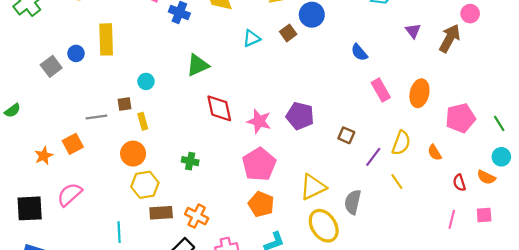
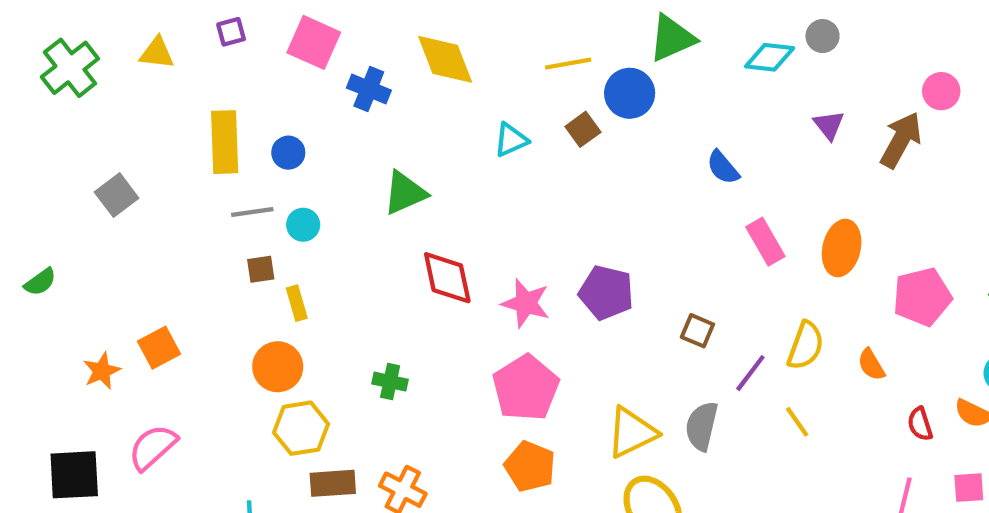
blue circle: (76, 53) -> (288, 153), moved
gray line: (96, 117) -> (252, 212), moved
gray semicircle: (353, 202) -> (702, 426), moved

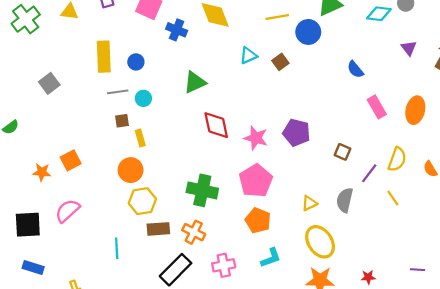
brown square: (583, 129) -> (280, 62), moved
orange star: (102, 371) -> (42, 172), turned 30
green cross: (390, 382) -> (202, 190), moved, size x1.8
yellow triangle: (632, 432) -> (309, 203), size x0.6

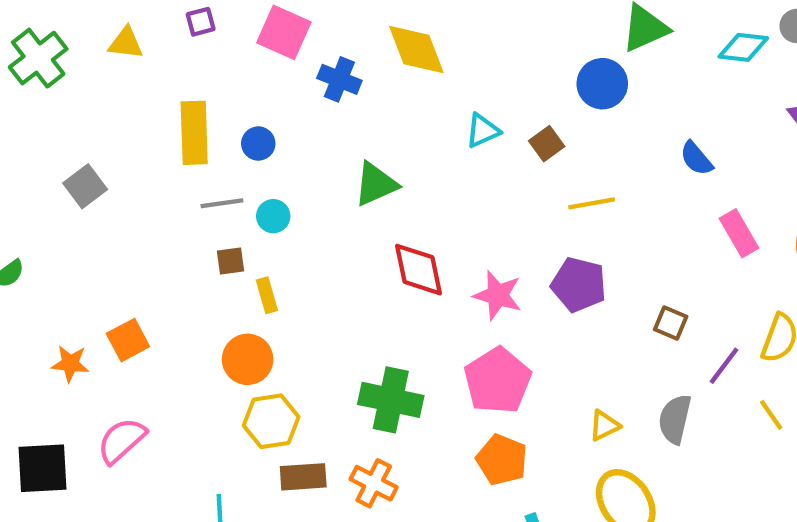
yellow line: (277, 17) -> (592, 203), moved

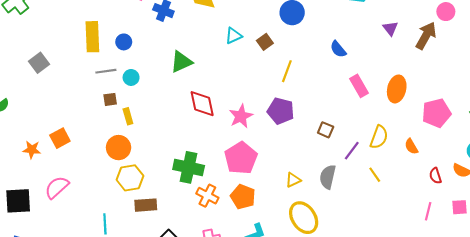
yellow line: (592, 203) -> (287, 71), turned -60
pink star: (498, 295) -> (241, 116), turned 30
orange cross: (374, 483) -> (207, 196), moved

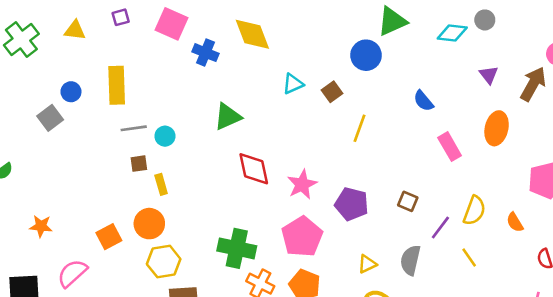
blue circle: (124, 42) -> (71, 92), moved
orange ellipse: (397, 89) -> (497, 128), moved
purple pentagon: (281, 111) -> (352, 204), moved
orange square: (60, 138) -> (109, 237), moved

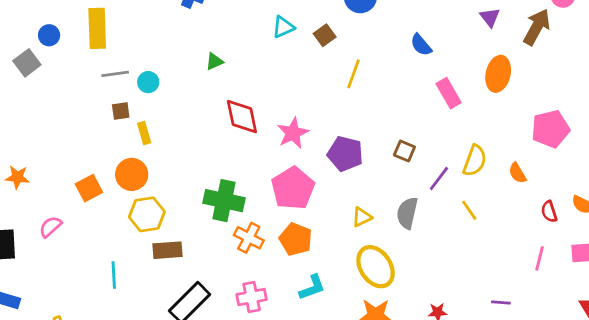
green triangle: (228, 117) -> (214, 61), size x0.6
pink semicircle: (72, 273) -> (50, 227), size x0.7

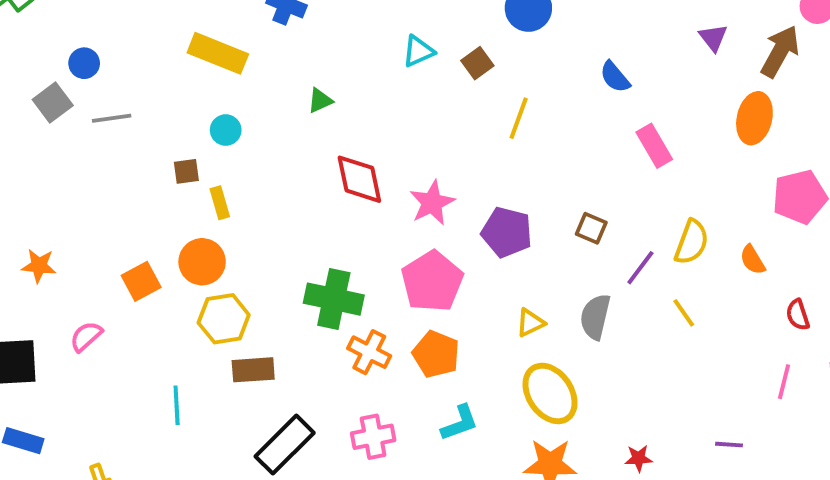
yellow rectangle: (97, 28) -> (218, 53), moved, turned -66
gray line: (115, 74) -> (112, 118), moved
orange ellipse: (498, 74) -> (754, 118), moved

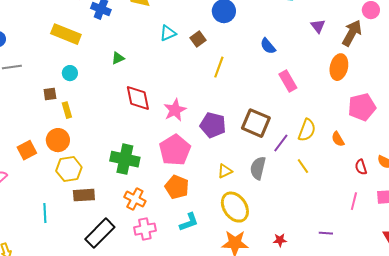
brown square: (591, 228) -> (256, 123), size x1.8
orange cross: (369, 352) -> (135, 199), moved

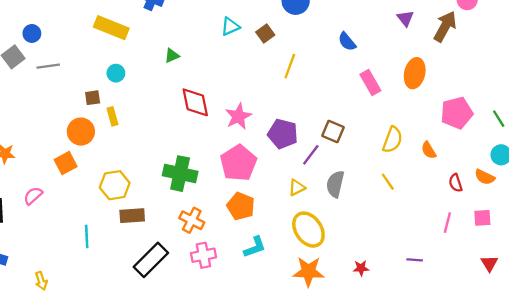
orange ellipse: (339, 67) -> (415, 73), moved
brown square: (256, 123) -> (333, 132), size x0.7
orange circle: (58, 140) -> (81, 132), moved
purple line: (281, 143) -> (311, 155), moved

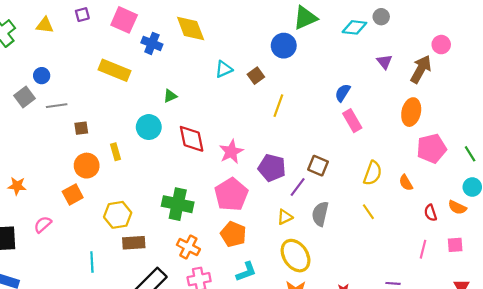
blue semicircle: (347, 42) -> (343, 93), moved, turned 72
cyan circle: (116, 73) -> (149, 127), moved, size x1.5
orange ellipse: (415, 73) -> (411, 112), moved
brown square: (93, 98) -> (81, 128), moved

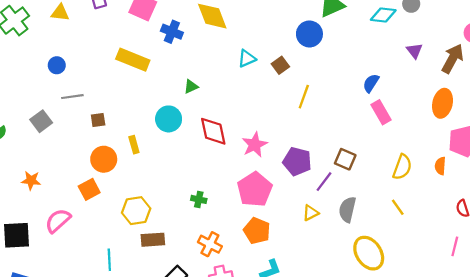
gray square: (24, 97) -> (41, 121), moved
orange semicircle: (406, 183) -> (440, 166), moved, turned 35
green cross: (178, 204) -> (199, 199), size x0.5
pink semicircle: (43, 225) -> (58, 221), size x1.4
yellow ellipse: (296, 256) -> (369, 253), moved

